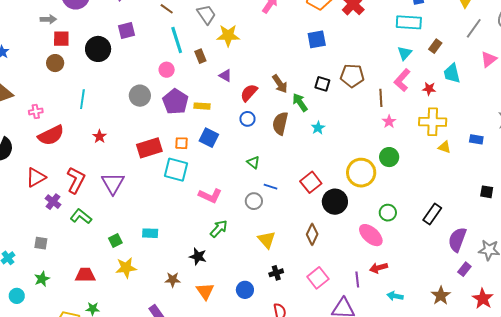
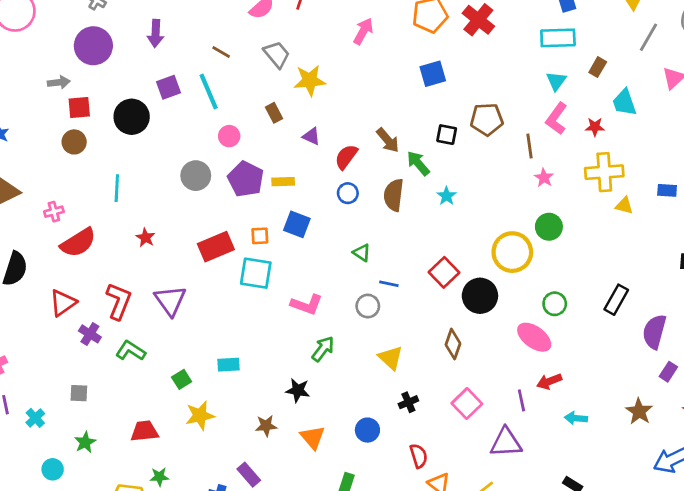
cyan line: (177, 40) -> (209, 91), moved

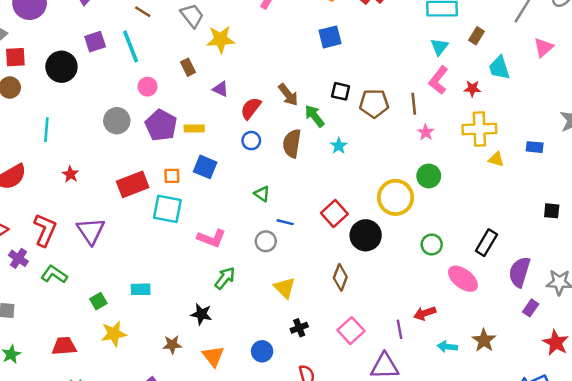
brown pentagon: (487, 119) -> (374, 103), moved
pink ellipse: (534, 337) -> (463, 279), moved
brown star: (639, 411) -> (484, 340), moved

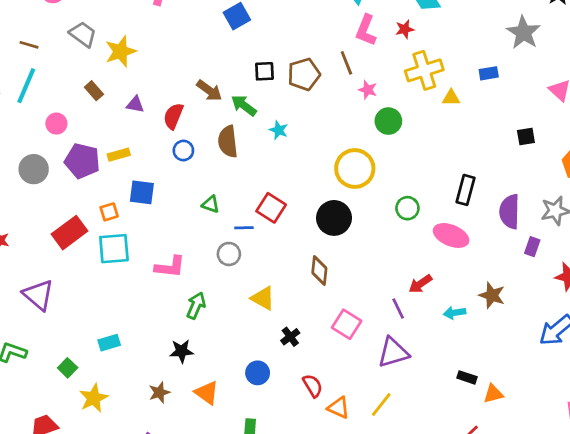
cyan line: (131, 46) -> (26, 86), turned 60
green circle: (429, 176) -> (388, 121), moved
red square: (334, 214) -> (271, 208), moved

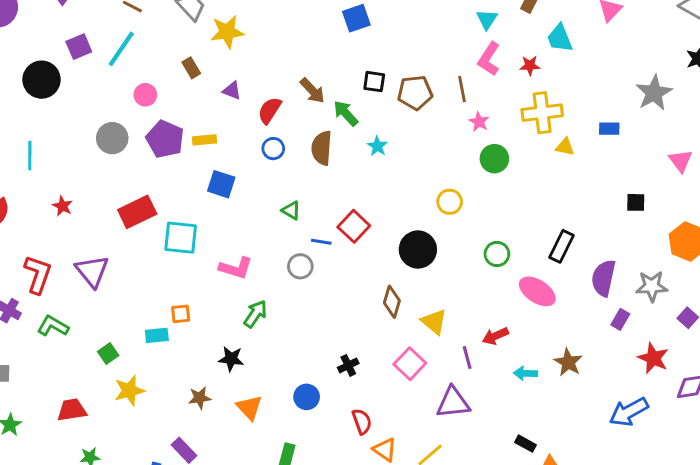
yellow circle: (355, 168) -> (450, 202), size x0.6
orange square: (109, 212) -> (181, 314), moved
yellow triangle: (263, 298) -> (434, 322), moved

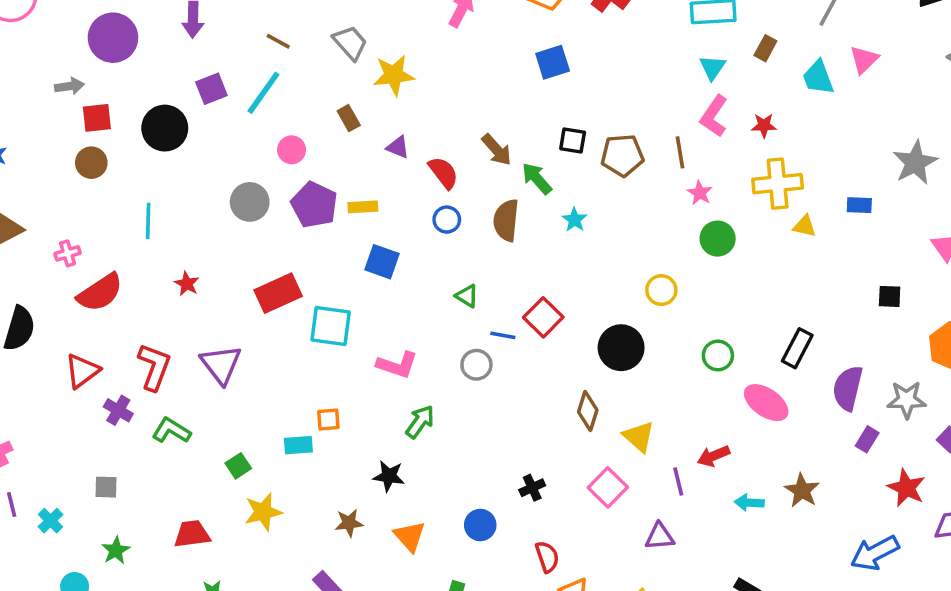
cyan trapezoid: (560, 38) -> (818, 77), moved
red semicircle: (270, 110) -> (443, 173), turned 108
purple triangle: (453, 403) -> (660, 536), size x0.7

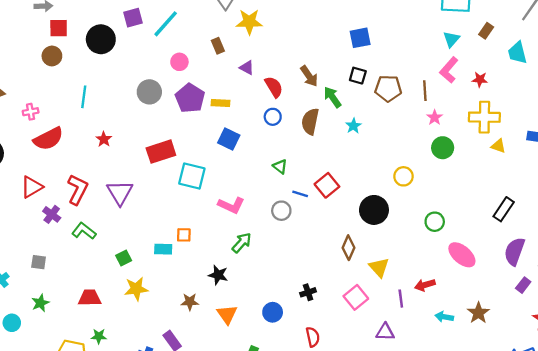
blue square: (553, 62) -> (360, 38), moved
black rectangle: (797, 348) -> (504, 209), moved

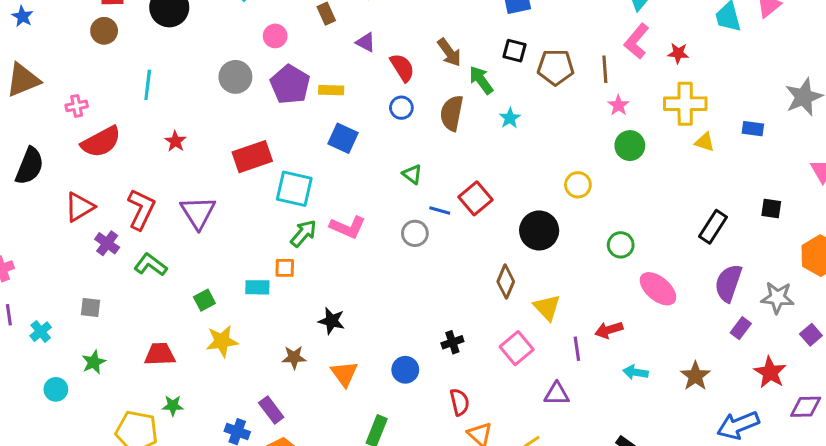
green arrow: (242, 243) -> (303, 233), moved
brown star: (478, 313) -> (695, 376), moved

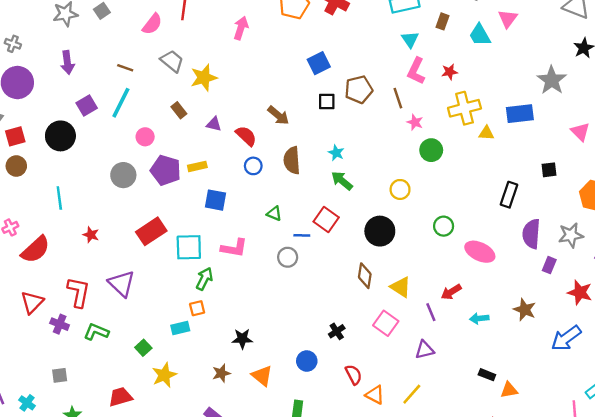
brown pentagon: (556, 67) -> (359, 89), moved
green arrow: (481, 80) -> (342, 181), moved
blue rectangle: (753, 129) -> (520, 114), size x1.6
pink L-shape: (348, 227) -> (234, 248), moved

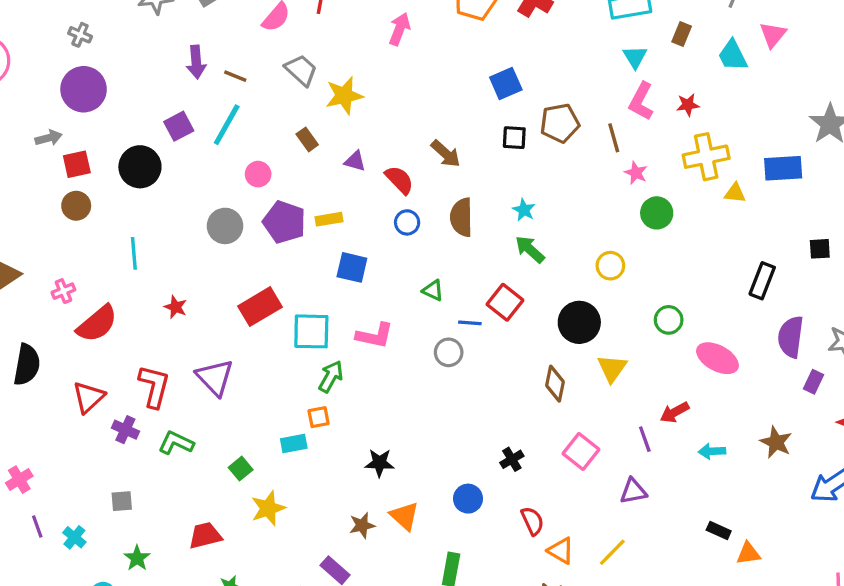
purple arrow: (67, 62) -> (196, 62), moved
yellow triangle: (401, 287) -> (612, 368), moved, turned 30
brown star: (221, 373) -> (362, 525), moved

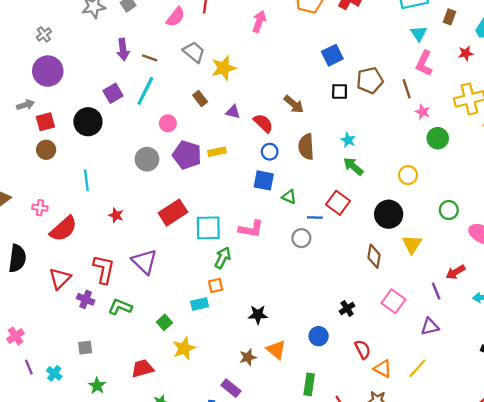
gray cross: (80, 35) -> (44, 34), turned 32
red star: (688, 105) -> (466, 53), moved
blue square: (352, 267) -> (264, 180), moved
pink cross: (63, 291) -> (40, 208), turned 32

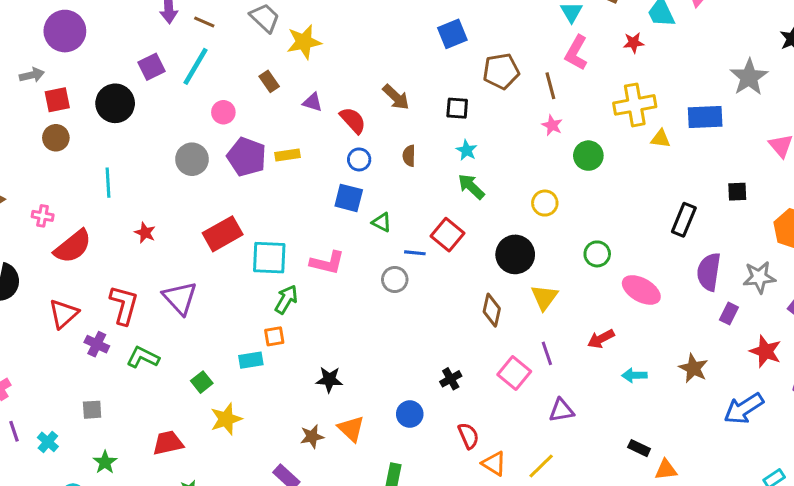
black square: (340, 91) -> (457, 108), moved
pink star: (423, 112) -> (552, 125), moved
brown semicircle: (306, 147) -> (409, 156), size x0.6
purple line: (436, 291) -> (547, 353), moved

